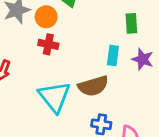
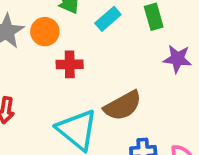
red cross: (48, 44) -> (70, 64), moved
cyan rectangle: (113, 55) -> (108, 19), moved, turned 54

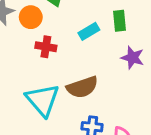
cyan rectangle: (108, 19) -> (89, 31), moved

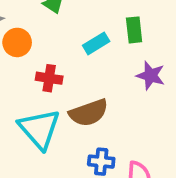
orange circle: (31, 17) -> (17, 42), moved
red cross: (46, 47) -> (49, 78), moved

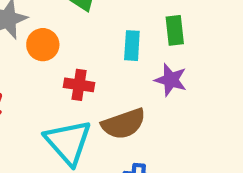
cyan rectangle: (96, 43) -> (132, 46), turned -55
purple star: (151, 76) -> (171, 80), moved

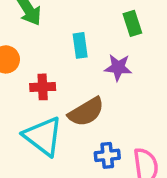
green rectangle: (175, 30) -> (132, 23), moved

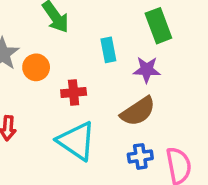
green rectangle: (132, 23) -> (158, 26), size x1.4
brown semicircle: (86, 112) -> (138, 111), moved

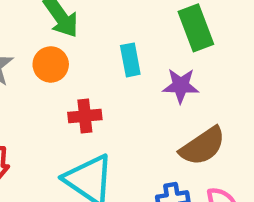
orange circle: (36, 67) -> (51, 64), moved
brown semicircle: (138, 111) -> (203, 146), moved

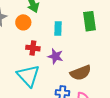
purple star: (181, 86) -> (55, 56), moved

